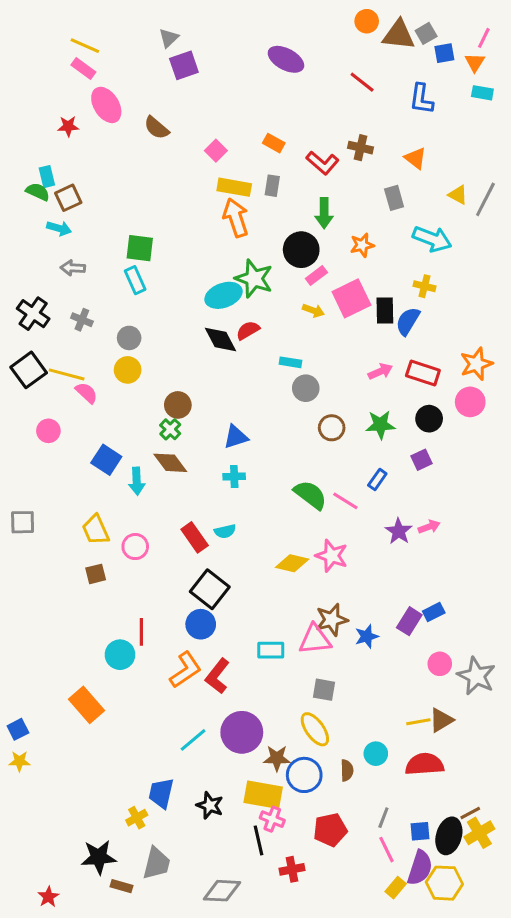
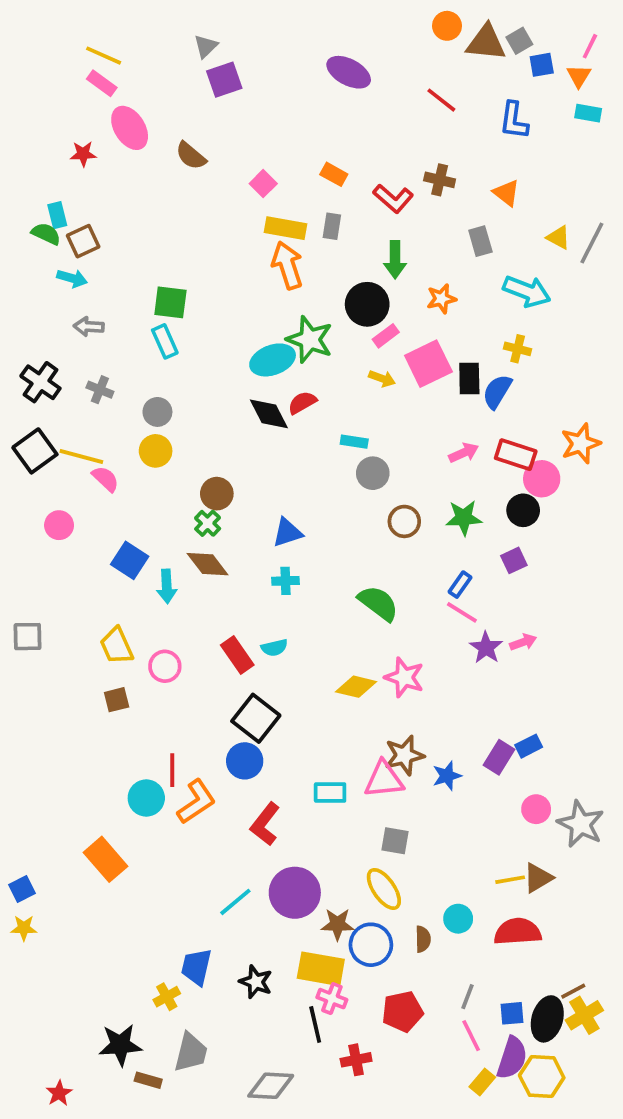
pink circle: (470, 402) -> (542, 479), moved
pink line: (345, 501) -> (462, 612), moved
orange L-shape: (185, 670) -> (196, 802), moved

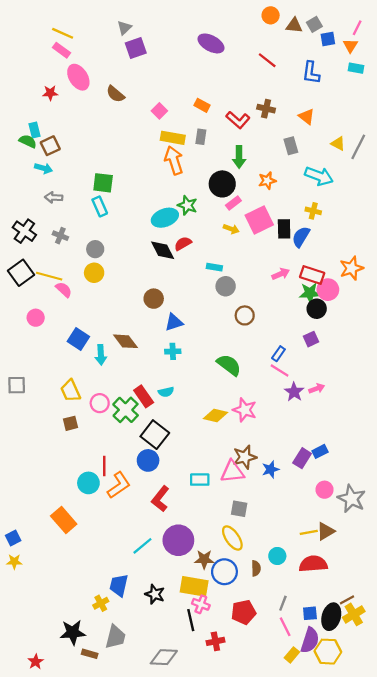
brown triangle: (486, 43) -> (294, 25), size x0.7
green star: (310, 340) -> (187, 205), size x0.7
brown circle: (217, 494) -> (154, 299), moved
green star: (464, 518) -> (310, 293), moved
green cross: (208, 523) -> (126, 410), moved, size x1.6

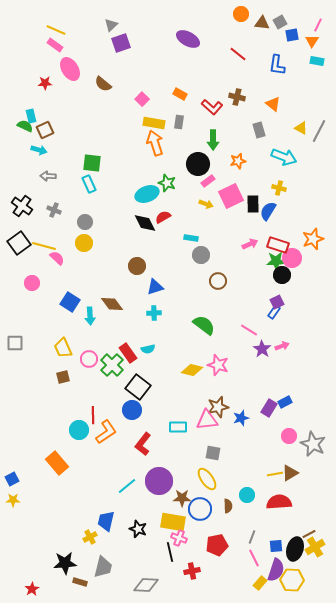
blue rectangle: (278, 354) -> (274, 312), moved

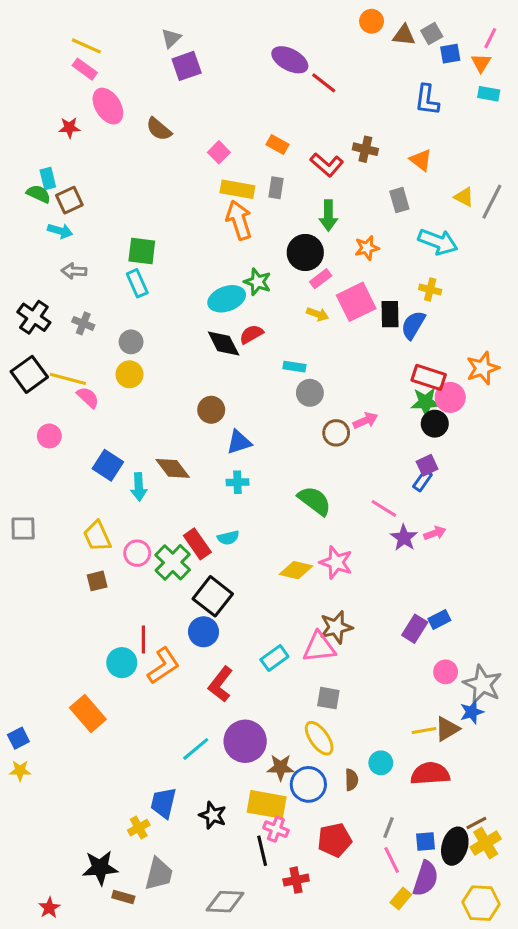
red line: (238, 54) -> (324, 83), moved
pink arrow: (250, 244) -> (365, 421), moved
blue star: (241, 418) -> (472, 712), moved
cyan rectangle: (178, 427) -> (274, 658), turned -36
yellow hexagon: (292, 580) -> (481, 903), moved

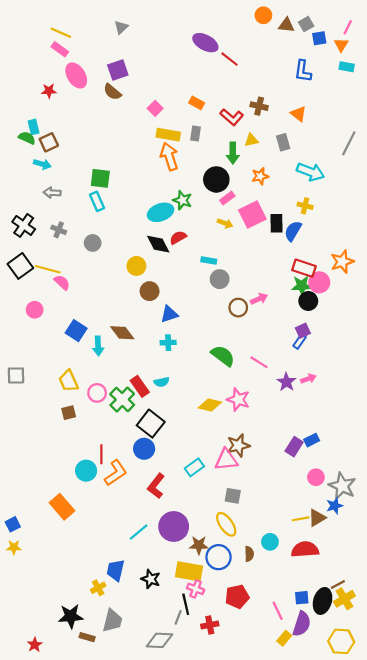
purple square: (187, 66) -> (118, 70), moved
yellow triangle: (464, 197) -> (251, 140), moved, turned -40
yellow circle: (129, 374) -> (136, 266), moved
pink line: (384, 508) -> (259, 362), moved
gray line: (389, 828) -> (178, 617), moved

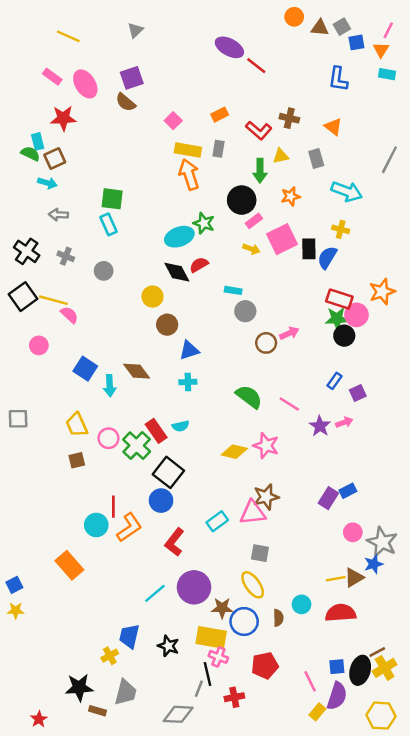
pink rectangle: (60, 49) -> (52, 77), moved
red star: (49, 91) -> (63, 118), moved, size x1.5
orange rectangle: (197, 103) -> (220, 115), turned -56
purple square: (303, 331) -> (358, 393), moved

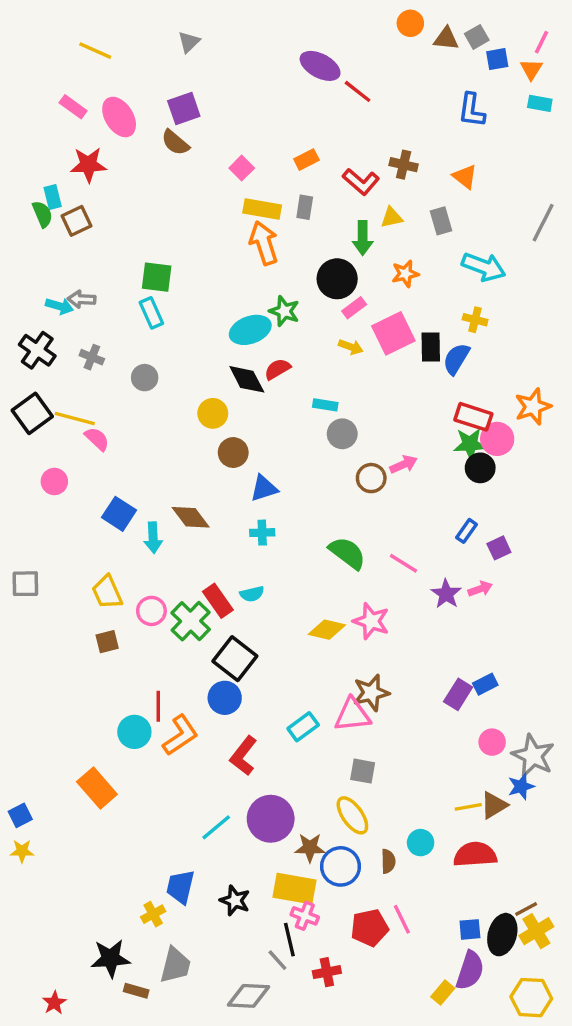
green semicircle: (30, 154) -> (42, 214), turned 42
cyan arrow: (47, 183) -> (59, 306), moved
pink line: (310, 681) -> (402, 919), moved
gray line: (199, 689) -> (277, 960), turned -63

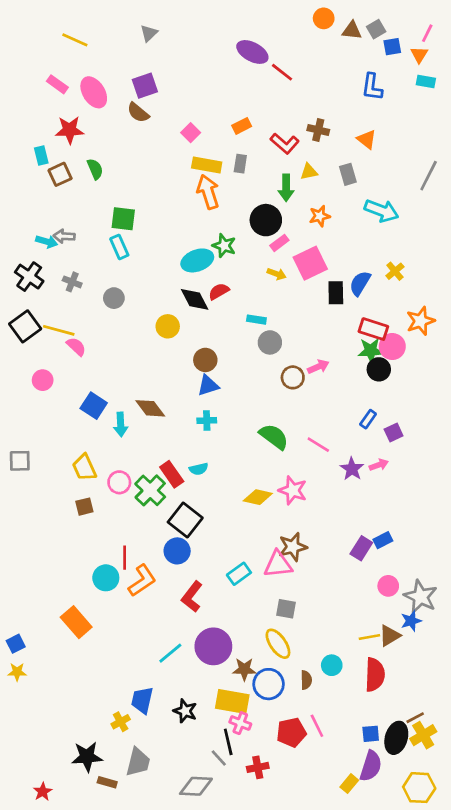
green semicircle: (42, 214) -> (95, 169), moved
yellow cross: (475, 320) -> (395, 271), moved, turned 36
black rectangle: (431, 347) -> (336, 293), moved
brown circle: (233, 453) -> (205, 360), moved
red semicircle: (475, 855) -> (375, 675), turned 96

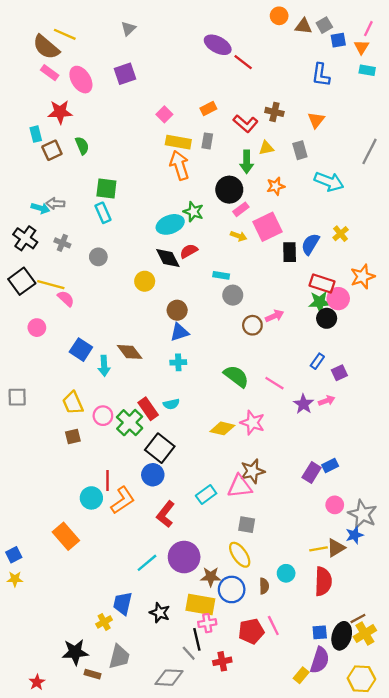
brown semicircle: (138, 113) -> (46, 47), moved, size x1.4
orange triangle: (367, 139) -> (316, 120), turned 30
pink cross: (240, 723) -> (207, 623), turned -30

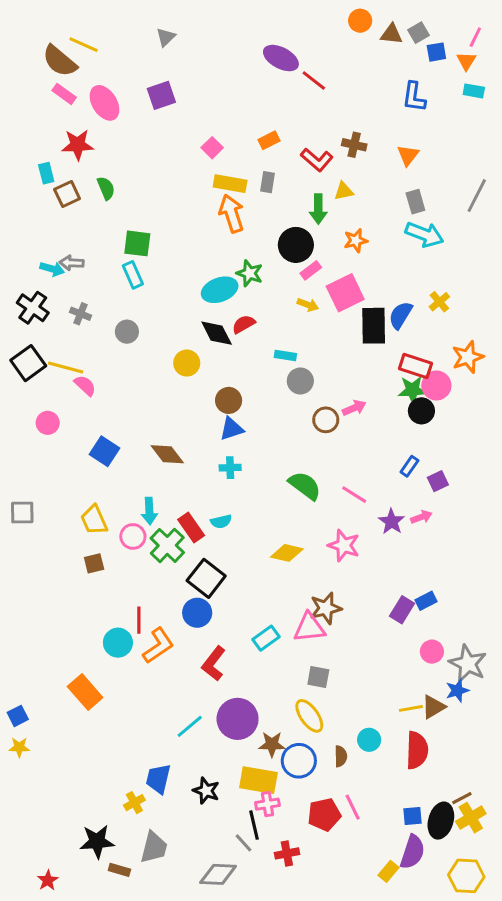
gray rectangle: (300, 150) -> (415, 202), moved
black rectangle: (290, 252) -> (374, 326), size x1.4
cyan arrow: (104, 366) -> (149, 511), moved
pink star: (252, 423) -> (344, 545), moved

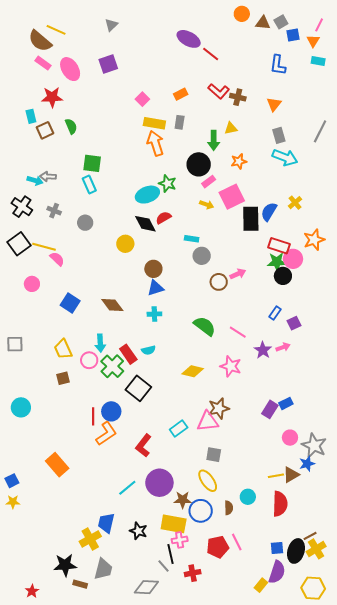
red L-shape: (317, 160) -> (219, 91), moved
blue circle: (197, 613) -> (111, 411), moved
cyan circle: (118, 643) -> (21, 407), moved
yellow cross: (134, 803) -> (90, 539), size x1.5

